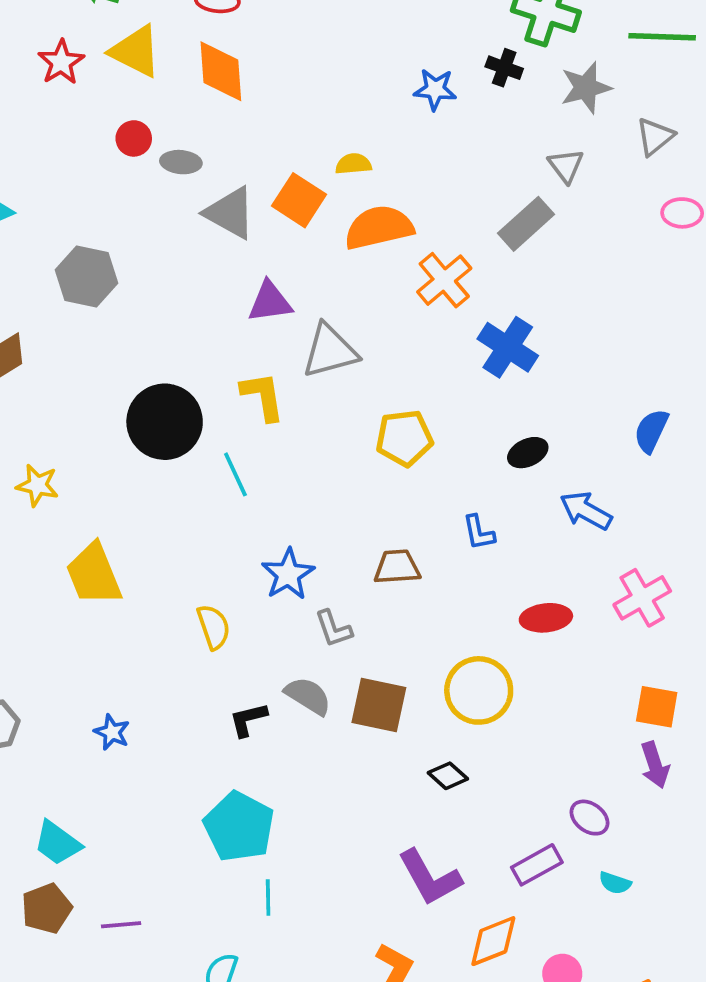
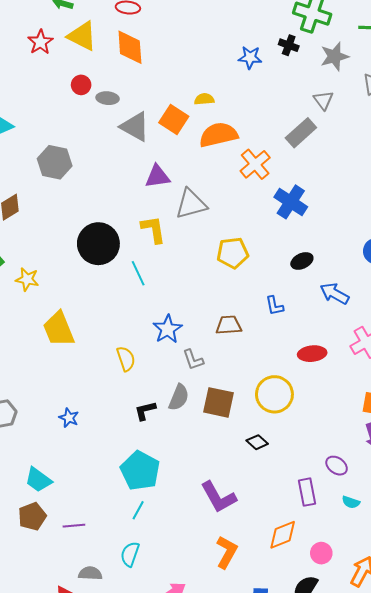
gray semicircle: (308, 696) -> (179, 397), turned 80
purple rectangle: (537, 865) -> (307, 492), turned -72
purple L-shape: (430, 877) -> (218, 497), moved
cyan line: (268, 897) -> (138, 510), moved, turned 30

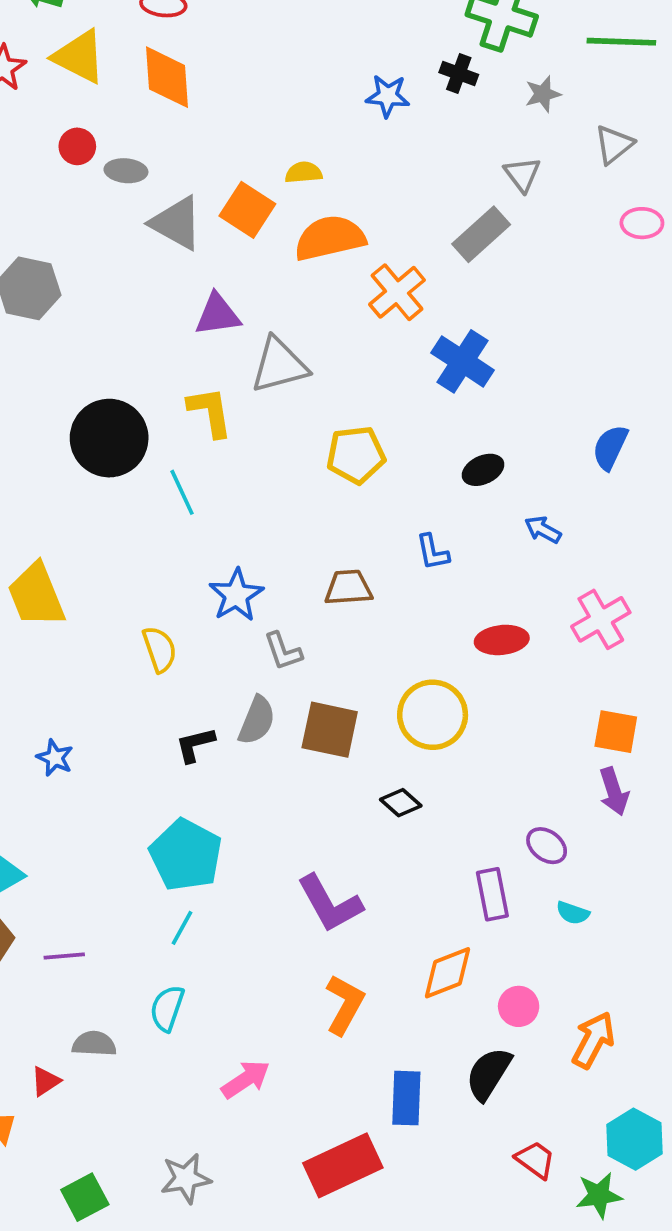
gray star: (335, 56) -> (543, 94), size x0.7
blue arrow: (335, 294) -> (543, 530), size x0.7

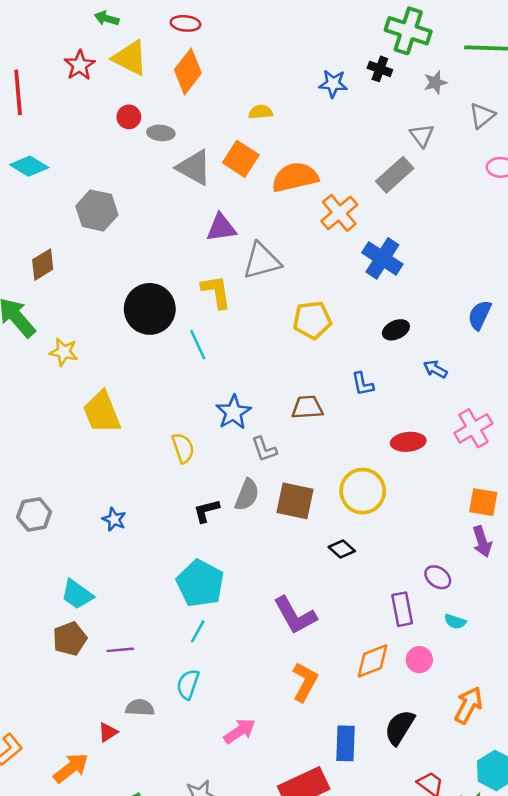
orange diamond: (167, 77) -> (188, 71), turned 42
yellow semicircle: (304, 173) -> (261, 112), moved
pink circle: (519, 1006) -> (419, 660), moved

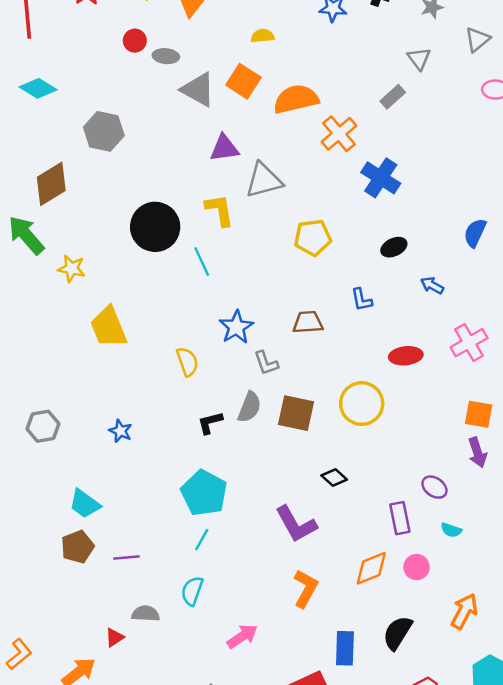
gray rectangle: (395, 175) -> (393, 97), size x0.7
brown diamond: (43, 265) -> (51, 184), size x1.4
black diamond: (342, 549) -> (334, 478), moved

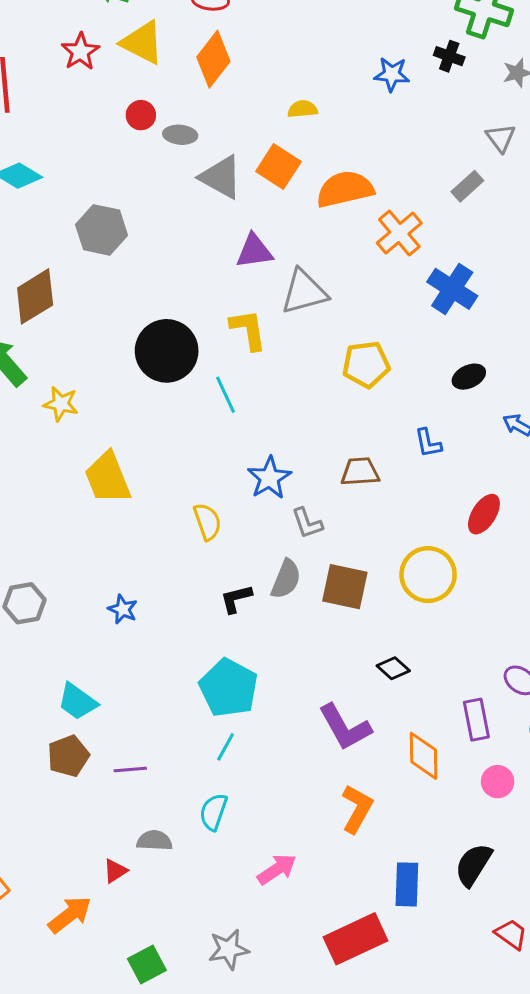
red ellipse: (406, 356) -> (484, 514), turned -52
orange diamond: (371, 568) -> (424, 756), moved, turned -69

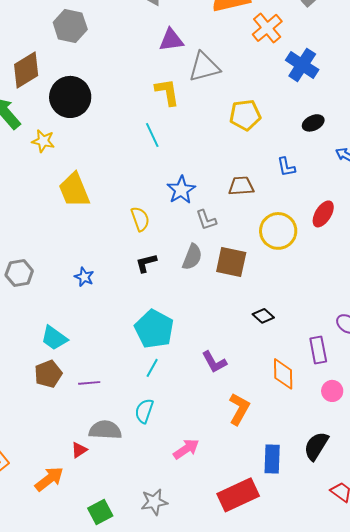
black circle: (167, 351) -> (70, 97), moved
yellow circle: (428, 575) -> (278, 231), moved
black L-shape: (236, 599) -> (146, 263), moved
purple L-shape: (345, 727) -> (214, 362), moved, size x0.7
gray semicircle: (154, 841) -> (105, 430), size x1.4

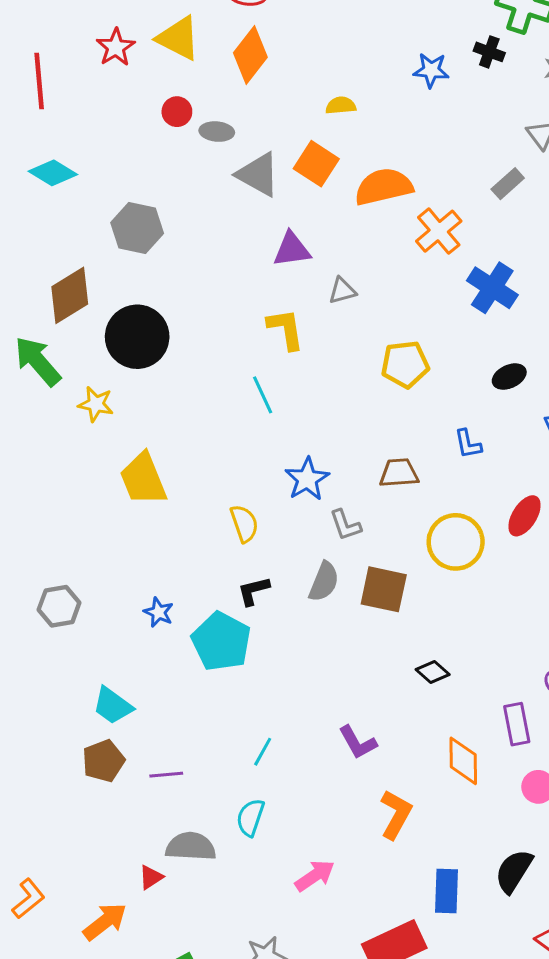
gray triangle: (204, 67) -> (342, 291), size x0.6
cyan pentagon: (154, 329) -> (221, 641), moved

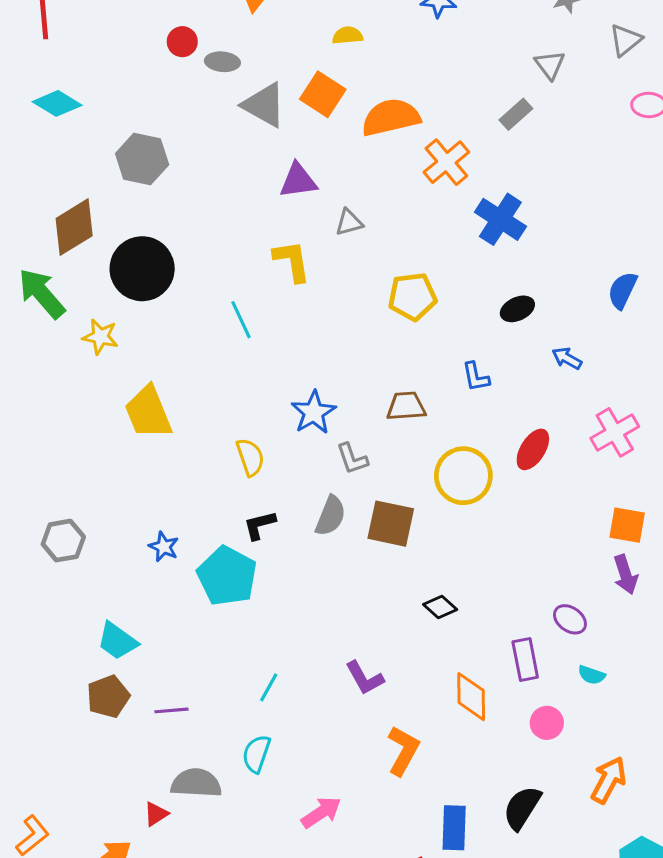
cyan line: (263, 395) -> (241, 320), moved

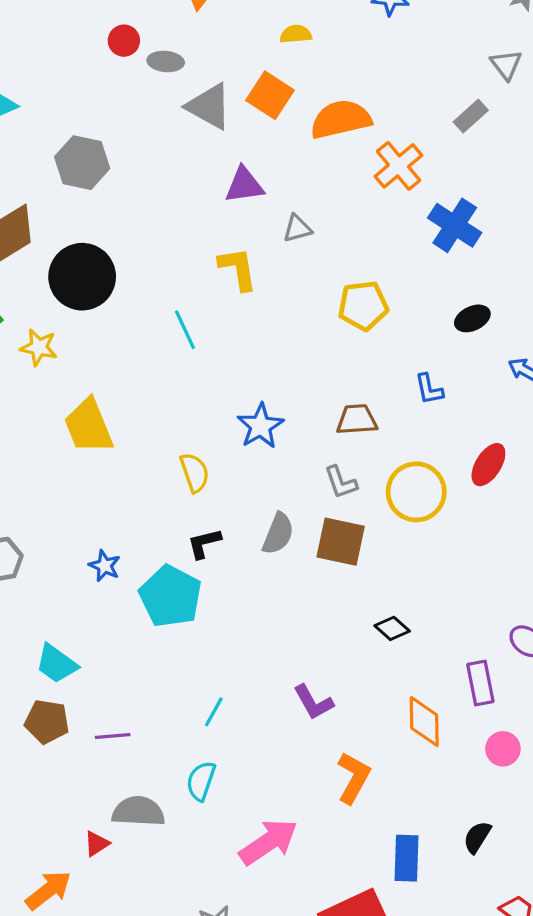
gray L-shape: (352, 459) -> (341, 482), moved
brown pentagon: (108, 697) -> (47, 722), turned 30
black semicircle: (522, 808) -> (477, 837), size x0.7
pink arrow: (321, 812) -> (268, 842), size x1.4

